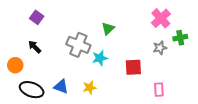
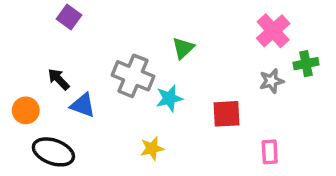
purple square: (37, 17) -> (69, 17), moved
blue triangle: (61, 87) -> (83, 105), moved

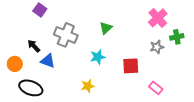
gray cross: (133, 76) -> (66, 35), moved
pink rectangle: (270, 152) -> (156, 88), turned -48

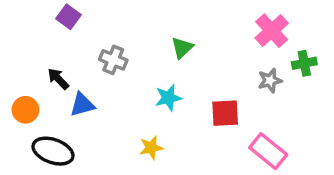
gray cross: (66, 35) -> (113, 60), size x0.7
blue triangle: (48, 61) -> (82, 105), turned -35
pink rectangle: (156, 88) -> (268, 151), size x1.5

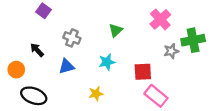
pink cross: (272, 31) -> (160, 19), moved
green cross: (304, 63) -> (193, 40), size x1.5
blue triangle: (82, 105) -> (66, 66), moved
pink rectangle: (268, 151) -> (156, 96), moved

